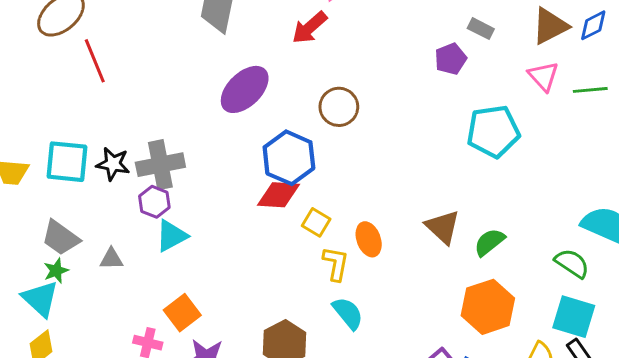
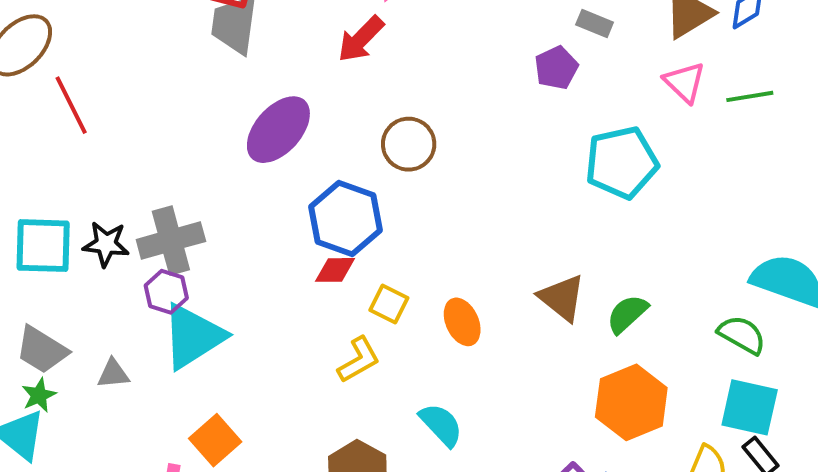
red diamond: (279, 195) -> (335, 270), size x0.7
cyan triangle: (172, 236) -> (193, 336), size x1.5
yellow L-shape: (336, 264) -> (359, 360), moved, turned 54

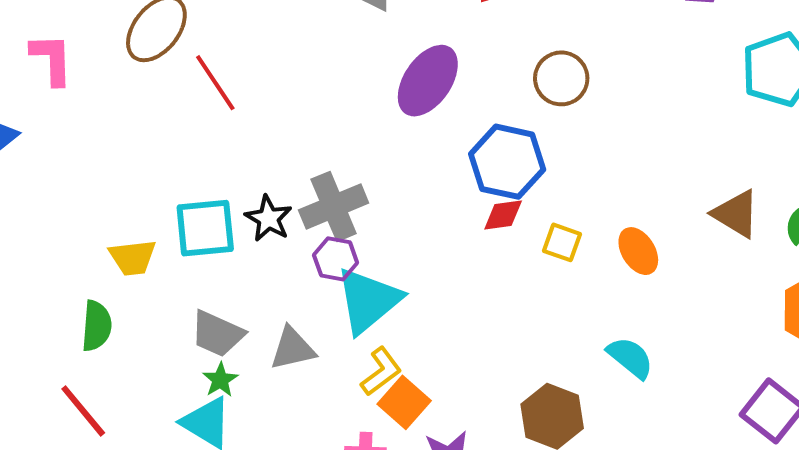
black star: (106, 244) -> (269, 218), turned 30
yellow L-shape: (359, 360) -> (381, 371), moved
gray triangle: (113, 374) -> (292, 349), size x1.4

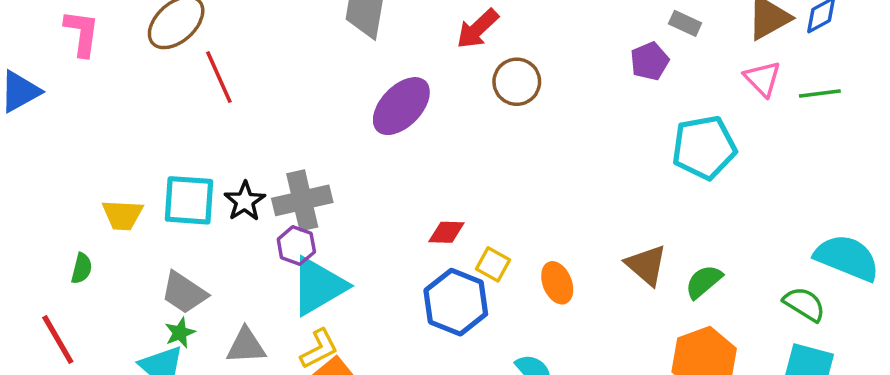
brown circle: (561, 78) -> (517, 82), moved
blue hexagon: (507, 162) -> (456, 302), moved
green semicircle: (97, 326) -> (82, 268), size x0.7
gray triangle: (292, 349) -> (246, 346), moved

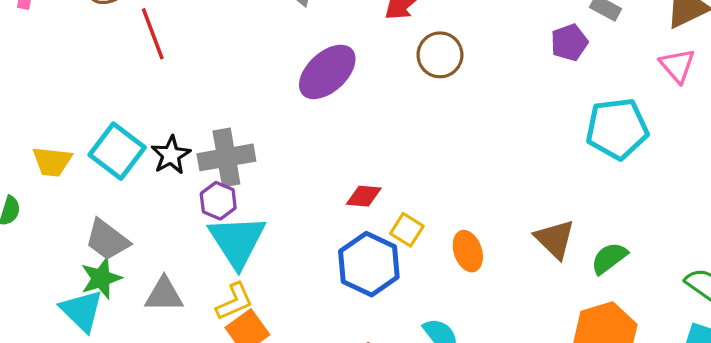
cyan square: (189, 200) -> (117, 151), turned 30
cyan triangle: (318, 286) -> (237, 241), turned -36
green star: (180, 333) -> (101, 278), size x1.4

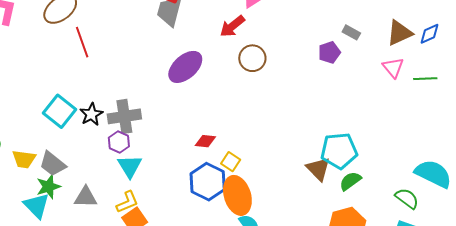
cyan pentagon: (617, 129) -> (339, 151), moved
yellow trapezoid: (52, 162) -> (24, 159), moved
cyan triangle: (237, 241) -> (130, 166), size x0.7
orange ellipse: (468, 251) -> (237, 195), moved, size x1.6

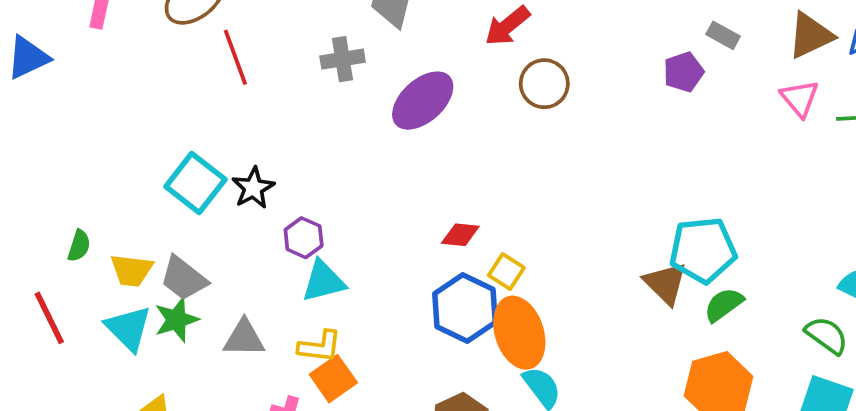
gray cross: (124, 116) -> (343, 59), moved, size x0.7
cyan triangle: (130, 166) -> (324, 281), turned 48
yellow L-shape: (127, 202) -> (320, 346), turned 30
cyan triangle: (37, 206) -> (128, 328), moved

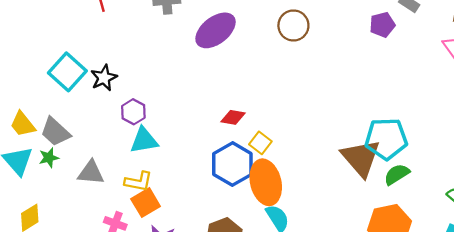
yellow trapezoid: (132, 270) -> (23, 124), turned 40
brown triangle: (665, 283) -> (361, 158), size x1.4
green star: (176, 320) -> (49, 158), size x0.7

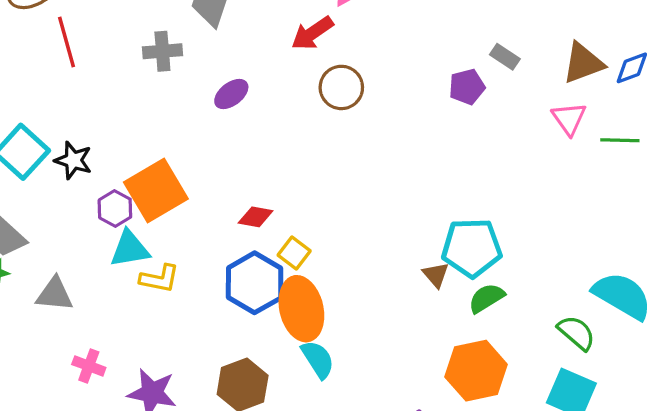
purple ellipse: (216, 30) -> (231, 94), size x0.6
black star: (104, 78) -> (73, 160), turned -30
brown triangle: (361, 158) -> (436, 275), size x0.5
yellow L-shape: (138, 182) -> (159, 279), moved
orange square: (146, 203) -> (156, 190), moved, size x1.5

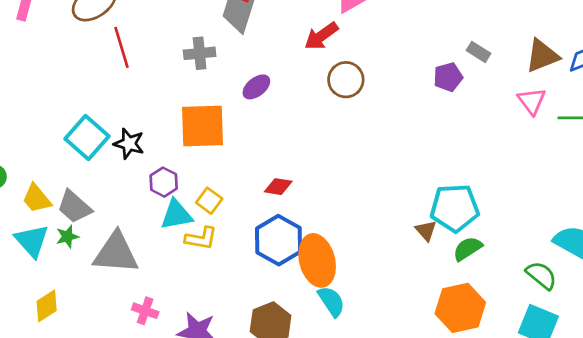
orange square: (156, 190) -> (203, 126), moved, turned 30
yellow square: (294, 253) -> (209, 201), moved
gray triangle: (54, 294) -> (116, 253), size x1.5

